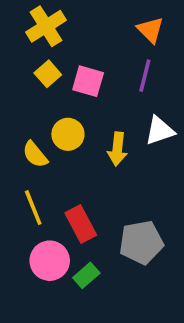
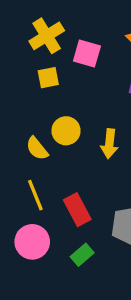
yellow square: (48, 74) -> (48, 78), turned 30
pink square: (88, 81) -> (87, 54), moved
pink circle: (50, 261) -> (32, 242), moved

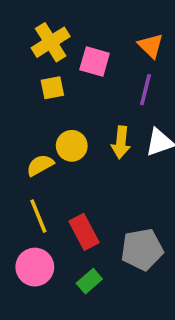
yellow arrow: (109, 144) -> (121, 142), moved
yellow semicircle: (37, 148) -> (40, 165), turned 100

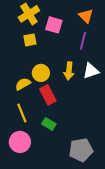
red rectangle: (84, 232) -> (48, 95), moved
gray pentagon: (142, 249) -> (81, 150), moved
green rectangle: (89, 281) -> (49, 124), moved, turned 72

